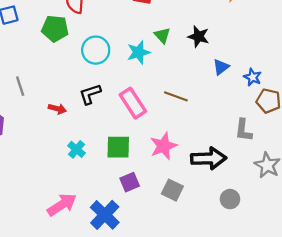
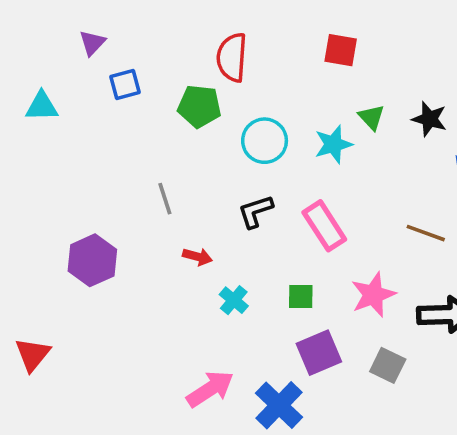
gray line: (20, 86) -> (165, 199), moved
brown line: (176, 96) -> (426, 233), moved
red arrow: (57, 109) -> (197, 257), moved
green square: (118, 147) -> (301, 297), size x0.7
purple square: (130, 182) -> (319, 353), size x1.4

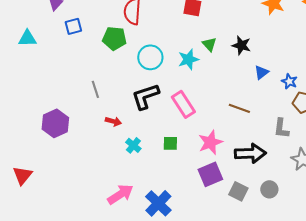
black L-shape: (255, 211) -> (145, 96), size x1.4
purple square: (319, 353) -> (210, 174), moved
gray square: (388, 365) -> (238, 191), moved

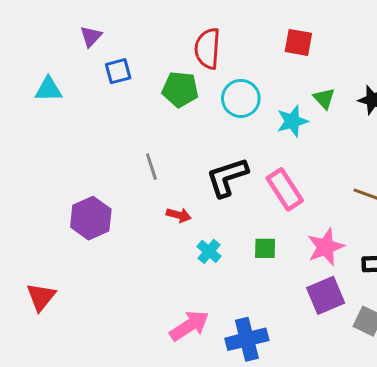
cyan circle: (150, 57) -> (241, 98), moved
blue cross: (158, 203) -> (247, 339), turned 32

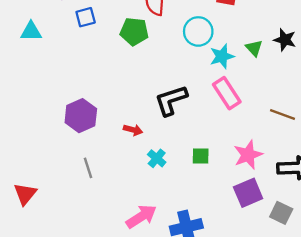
cyan circle: (241, 98) -> (198, 31), moved
green triangle: (324, 98) -> (254, 48), moved
gray line: (151, 167) -> (88, 168), moved
pink rectangle: (285, 189) -> (227, 93), moved
purple hexagon: (91, 218) -> (81, 116), moved

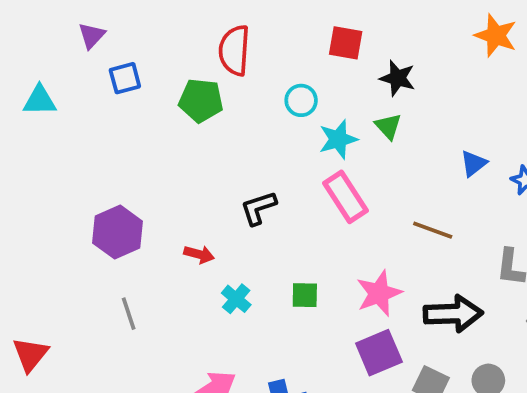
cyan circle: (198, 31) -> (301, 100), size x0.7
black star: (285, 40) -> (397, 78), moved
black L-shape: (171, 100) -> (258, 208), size x0.7

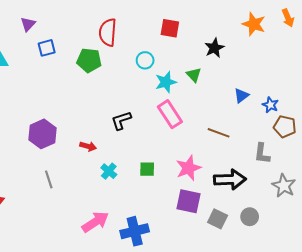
black star: (397, 78) -> (214, 48), moved, turned 30
purple square: (379, 353) -> (189, 201), turned 35

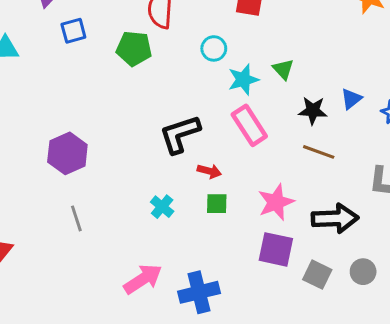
black star: (214, 48) -> (313, 111), moved, turned 30
black L-shape: (121, 120) -> (180, 134), size x1.4
red arrow: (88, 146) -> (209, 171), moved

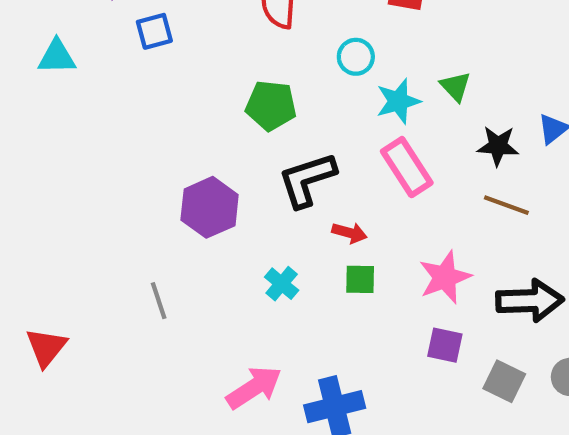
green pentagon: (134, 48) -> (271, 106), moved
purple hexagon: (67, 153) -> (210, 207), moved
purple square: (276, 249) -> (445, 345), size x0.7

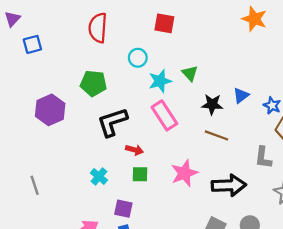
purple hexagon: (210, 207) -> (50, 110), moved
purple square: (445, 345) -> (123, 209), moved

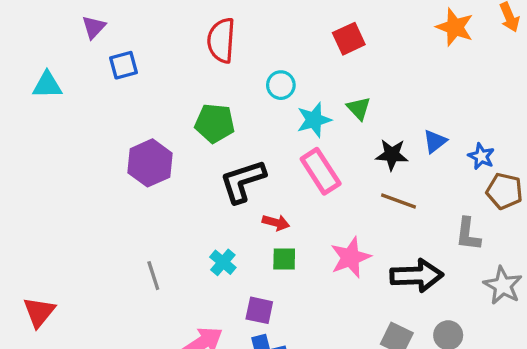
red square: (164, 23) -> (349, 39), moved, turned -35
gray line: (35, 185) -> (153, 276), moved

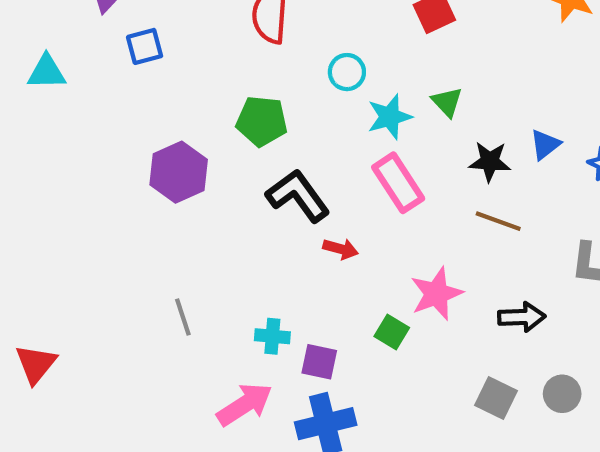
black L-shape: (243, 181) -> (298, 196), turned 72
green square: (284, 259) -> (392, 332), moved, turned 30
cyan cross: (223, 262) -> (272, 336), moved, turned -35
black arrow: (417, 276) -> (522, 317), size x0.7

